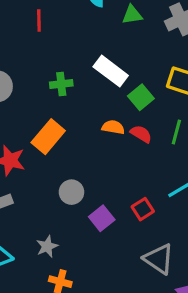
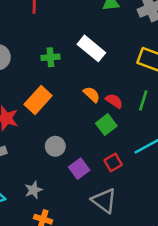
green square: (141, 97) -> (106, 125), moved
orange semicircle: (113, 127) -> (92, 94), turned 30
gray triangle: (159, 259) -> (104, 200), moved

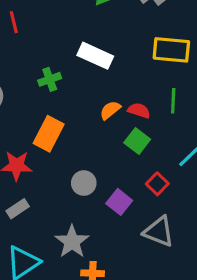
orange semicircle: (92, 94) -> (110, 110), turned -66
gray star: (33, 190) -> (72, 242), size x1.5

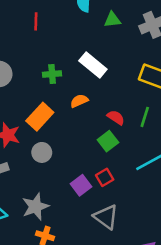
orange semicircle: (110, 110) -> (79, 101), moved
gray circle: (84, 183) -> (42, 152), moved
red square: (157, 184) -> (105, 177), moved

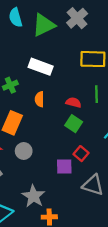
green triangle: (112, 20) -> (44, 25), size x1.6
orange semicircle: (79, 101) -> (39, 99), turned -48
purple square: (81, 185) -> (64, 166), turned -35

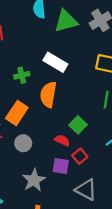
orange semicircle: (39, 99) -> (48, 95), size x1.6
red semicircle: (73, 102) -> (62, 140), moved
gray star: (34, 196) -> (34, 180), moved

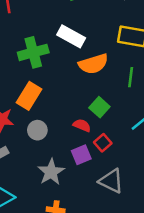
green cross: (22, 75) -> (33, 52), size x1.6
orange semicircle: (48, 95) -> (93, 64), moved, turned -115
purple square: (61, 166) -> (81, 155), turned -30

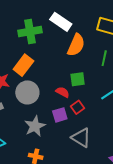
orange semicircle: (93, 64) -> (76, 45), turned -55
green square: (99, 107) -> (78, 79), turned 35
gray circle: (37, 130) -> (27, 92), size x1.5

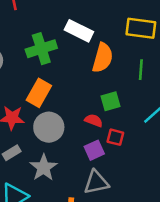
red square: (77, 107) -> (115, 137), turned -32
gray star: (35, 126) -> (44, 168), moved
gray triangle: (81, 138) -> (96, 182), moved, turned -35

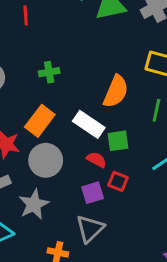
white rectangle: (79, 31) -> (89, 124), moved
green cross: (41, 49) -> (49, 72), size x0.6
gray triangle: (96, 182) -> (90, 229), turned -40

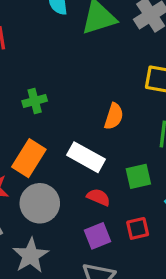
orange semicircle: (116, 91) -> (114, 116), size x0.7
green square: (118, 141) -> (138, 176), moved
red square: (118, 181) -> (138, 228), moved, turned -30

